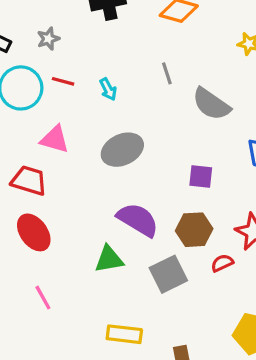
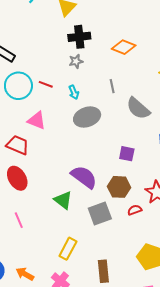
gray star: (48, 39) -> (76, 61), moved
gray ellipse: (122, 150) -> (87, 117), moved
green triangle: (109, 259) -> (63, 200), turned 42
yellow rectangle: (124, 334) -> (68, 249), turned -75

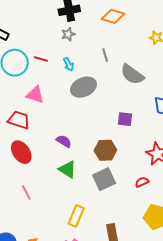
purple semicircle: (84, 177) -> (64, 141), moved, size x0.6
brown hexagon: (119, 187) -> (105, 150), moved
red semicircle: (135, 210) -> (142, 182), moved

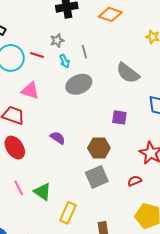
gray star: (68, 34) -> (57, 40), moved
gray line: (105, 55) -> (84, 52), moved
green triangle: (67, 169) -> (42, 192), moved

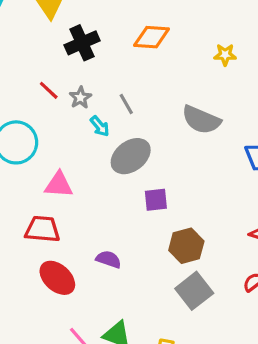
red line: (37, 55) -> (49, 90), moved, turned 40
purple square: (119, 117) -> (156, 200), moved
purple semicircle: (58, 138) -> (109, 259), moved

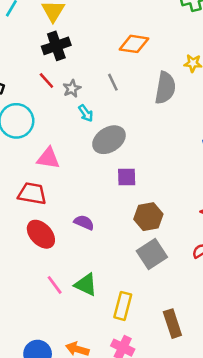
black cross: (82, 43) -> (56, 46), moved
gray line: (126, 104) -> (113, 82), moved
gray semicircle: (201, 120) -> (165, 88), moved, turned -108

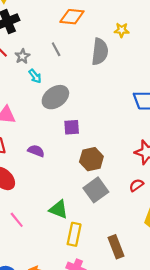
purple semicircle: (84, 222) -> (36, 151), moved
green triangle: (86, 285) -> (59, 209), moved

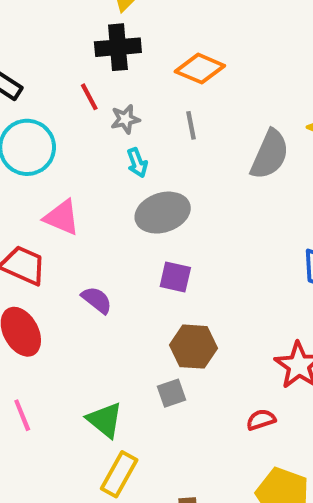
orange diamond: (72, 17) -> (200, 69), moved
gray square: (96, 190) -> (172, 393), moved, size x0.6

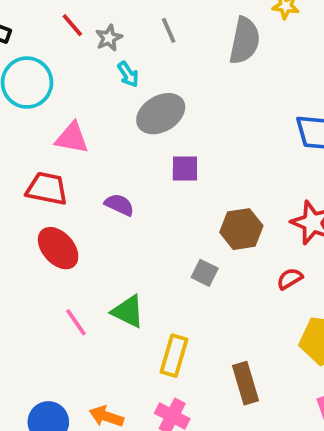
brown hexagon: (193, 347) -> (241, 229), moved
gray square: (172, 393) -> (205, 273), turned -32
green triangle: (105, 420) -> (128, 311), moved

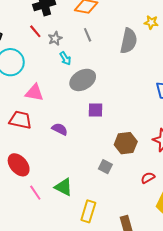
red ellipse: (58, 248) -> (19, 165), moved
red semicircle: (290, 279) -> (148, 178), moved

